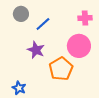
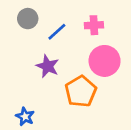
pink cross: (85, 18) -> (94, 25), moved

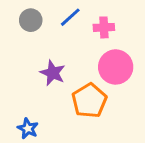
blue line: (57, 32) -> (70, 17), moved

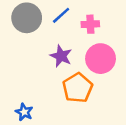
gray circle: (31, 20) -> (27, 18), size x1.5
purple star: (53, 73) -> (61, 56), moved

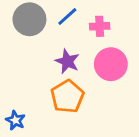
orange pentagon: (78, 88) -> (67, 96), moved
blue star: (24, 112) -> (15, 120), moved

